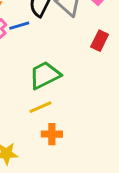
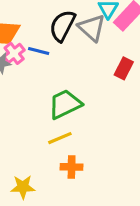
blue line: (19, 26) -> (39, 51), turned 30

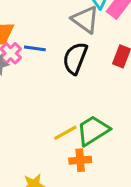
black semicircle: (62, 26) -> (75, 58), moved
green trapezoid: (65, 104) -> (93, 130), moved

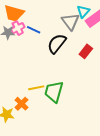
green trapezoid: (93, 130) -> (54, 92), turned -60
orange cross: (80, 160) -> (22, 104), moved, turned 32

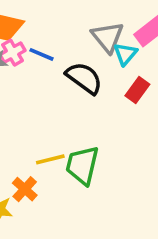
cyan triangle: (83, 11) -> (125, 54), moved
black semicircle: (57, 44) -> (84, 78), turned 90

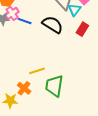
blue line: (41, 54) -> (25, 21), moved
green trapezoid: (82, 165) -> (54, 86), moved

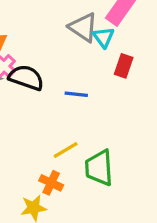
blue line: (25, 21) -> (76, 94), moved
black semicircle: (53, 25) -> (26, 78), moved

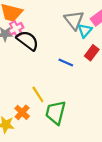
blue line: (76, 94) -> (66, 63), moved
yellow line: (66, 150) -> (38, 94), turned 70

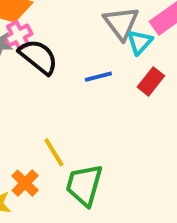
blue line: (66, 63) -> (98, 77), moved, turned -40

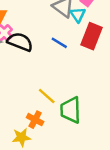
blue line: (98, 77) -> (59, 43), turned 63
red rectangle: (151, 81) -> (92, 36), size x1.5

